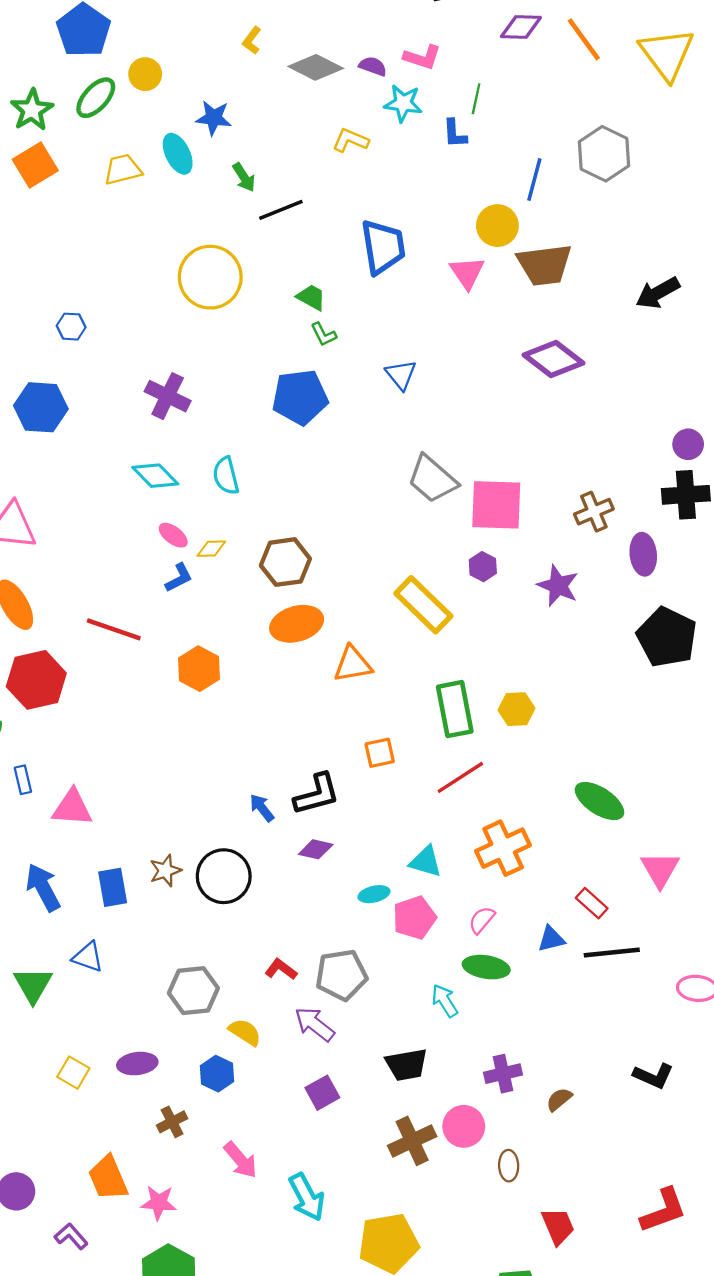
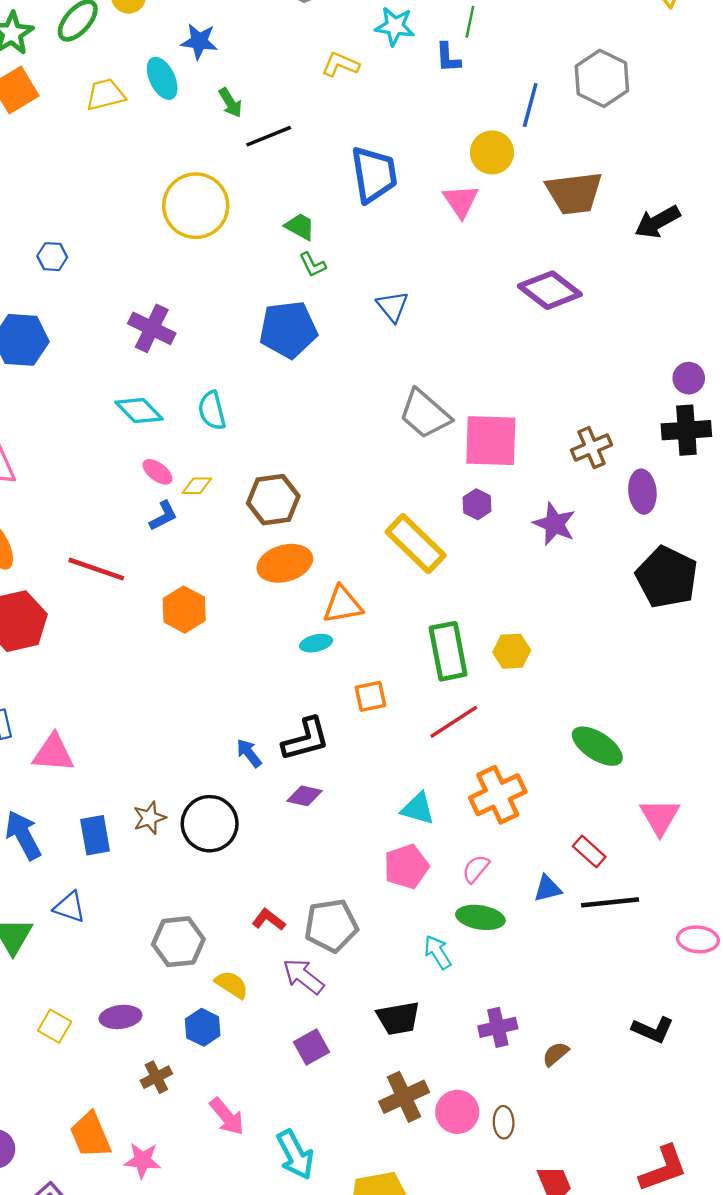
brown trapezoid: (545, 265) -> (574, 193), moved
cyan ellipse: (374, 894) -> (316, 643), moved
pink circle: (464, 1126) -> (457, 1112), moved

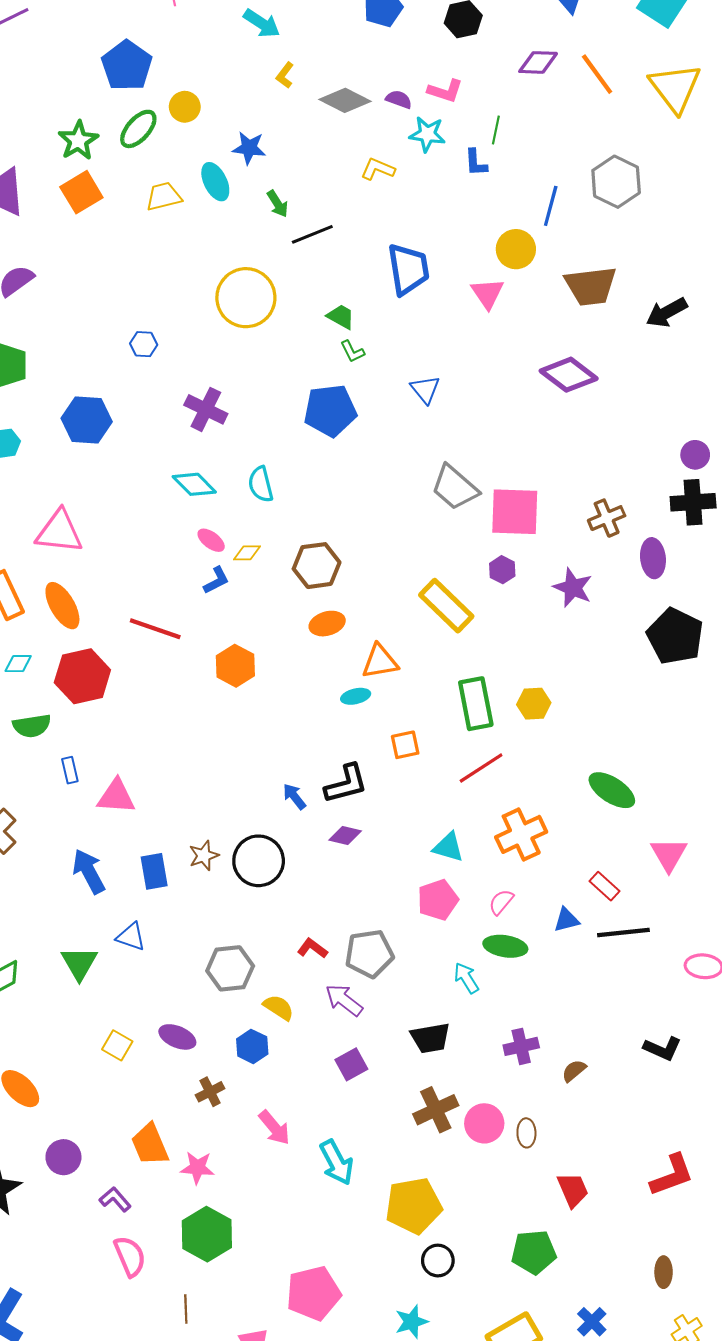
blue hexagon: (52, 257) -> (144, 344), moved
orange ellipse: (285, 563) -> (327, 624), size x0.7
purple ellipse: (120, 1017) -> (177, 1037), turned 30

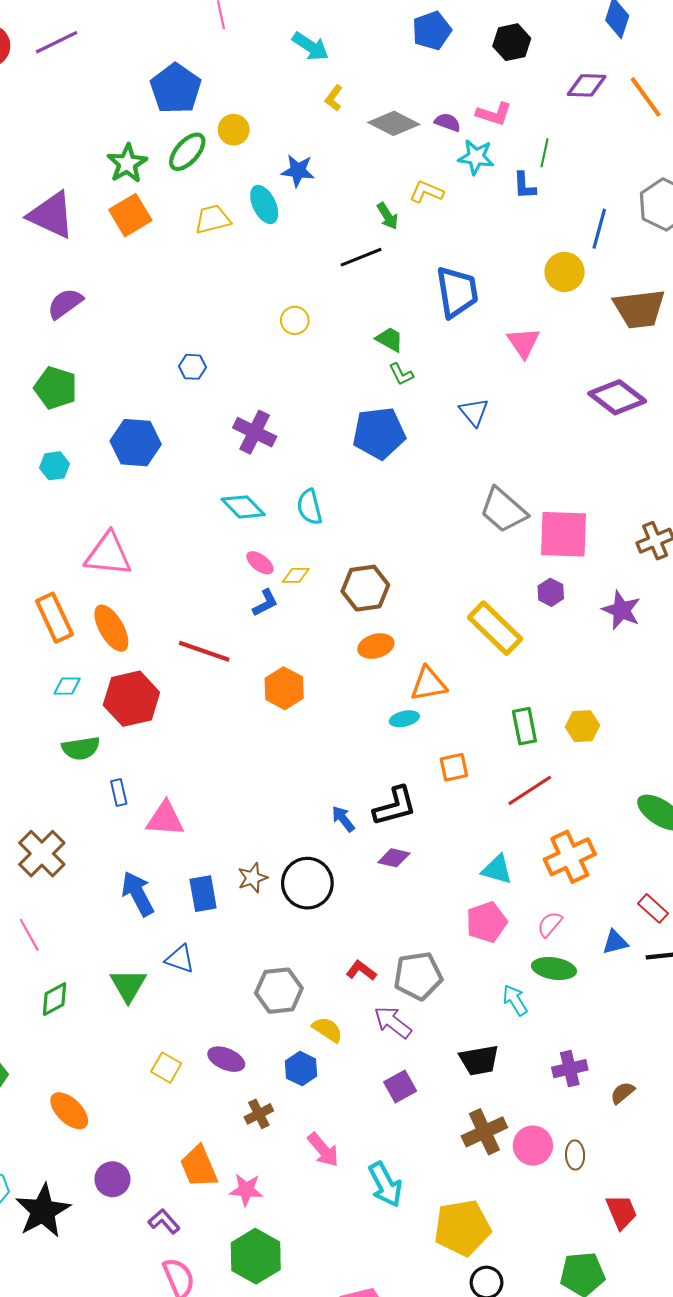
green arrow: (278, 204) -> (387, 216), moved
pink triangle: (487, 293) -> (523, 343), moved
yellow circle: (246, 298) -> (295, 320), size x0.5
green rectangle: (476, 704) -> (524, 726), size x0.7

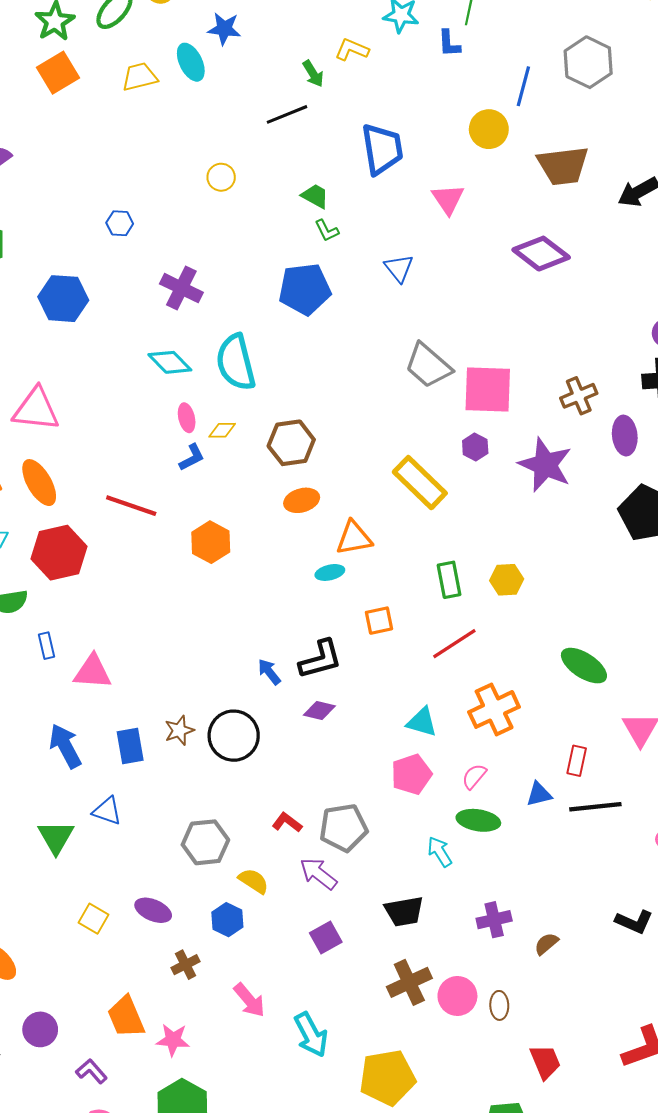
cyan semicircle: (309, 507) -> (236, 362), size x1.6
pink ellipse: (260, 563) -> (187, 418), turned 40
purple star: (621, 610) -> (545, 465), size x1.4
red rectangle: (653, 908) -> (577, 761), turned 60

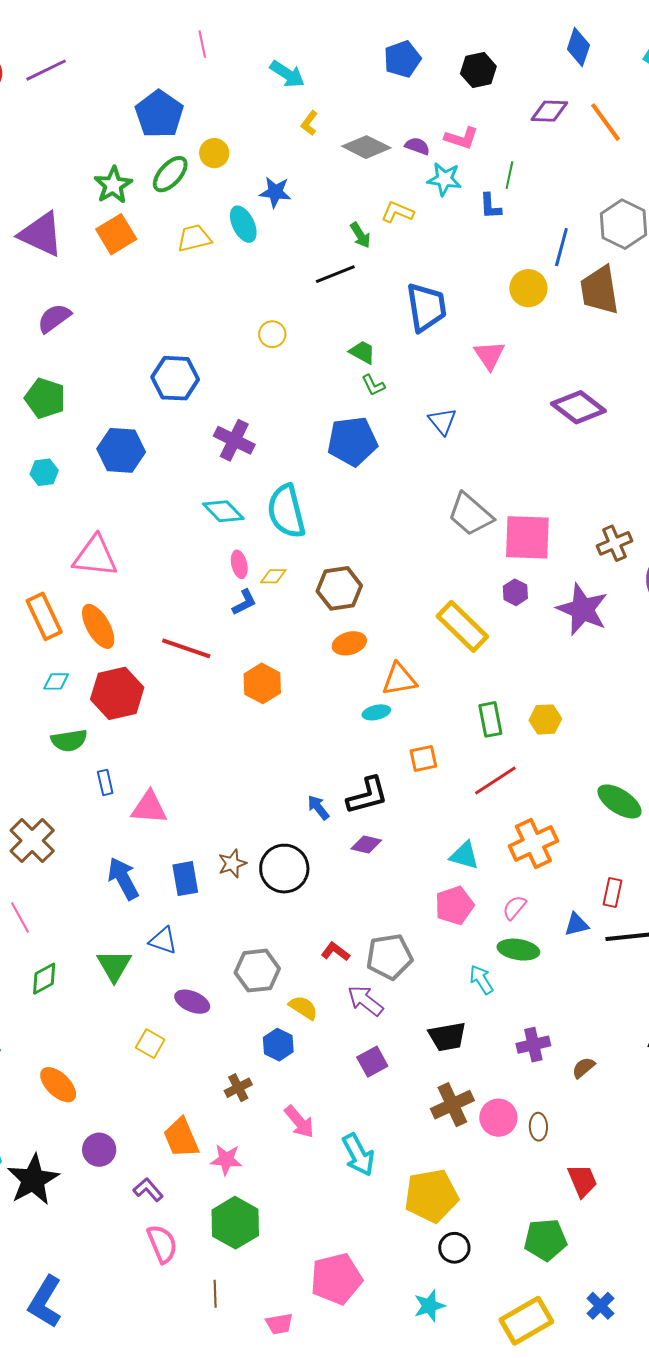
brown trapezoid: (563, 166) -> (599, 290), moved, turned 88
blue hexagon: (120, 223) -> (175, 378), size x1.8
purple ellipse: (153, 910) -> (192, 1002), moved

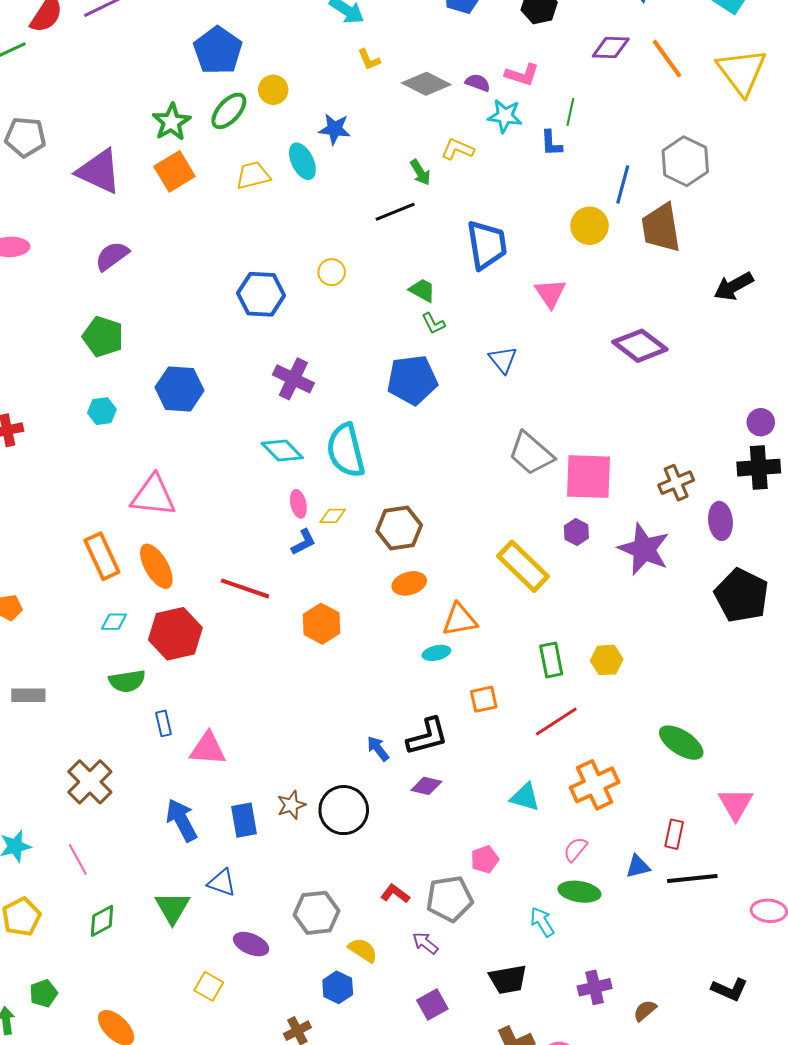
yellow L-shape: (309, 123) -> (369, 60), turned -60
blue hexagon: (175, 378) -> (261, 294), moved
pink pentagon: (454, 906) -> (485, 859), moved, size x0.7
purple arrow: (365, 1001) -> (425, 943), size x0.7

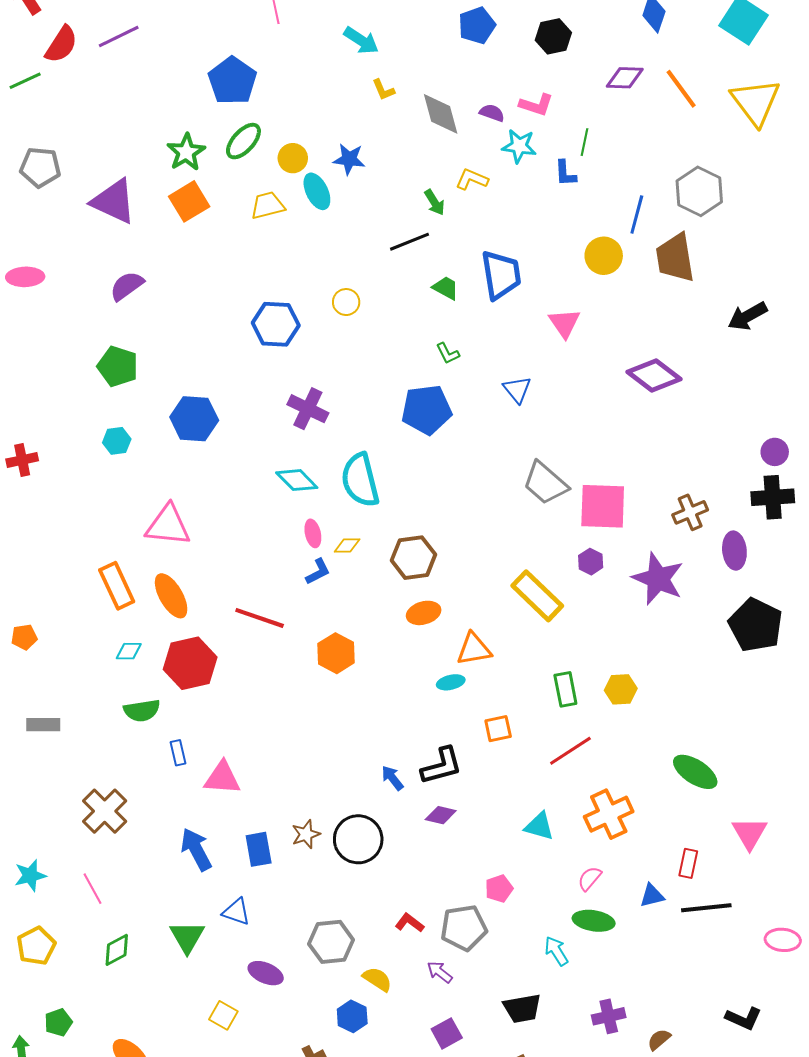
gray diamond: (426, 84) -> (441, 114), turned 48
yellow circle: (273, 90) -> (293, 158), moved
green trapezoid: (422, 290) -> (446, 288), moved

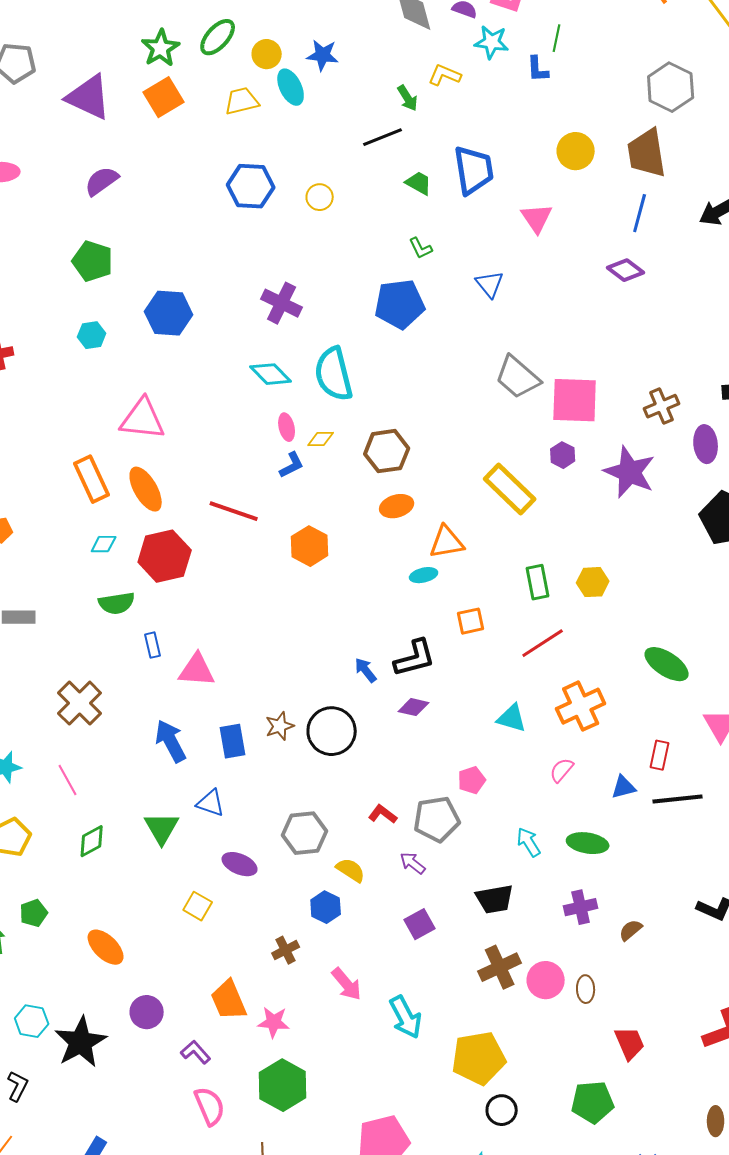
blue line: (637, 214) -> (640, 213), moved
blue hexagon: (276, 324) -> (251, 186), moved
purple diamond: (654, 375) -> (626, 270), size x0.7
green ellipse: (594, 921) -> (588, 843), moved

